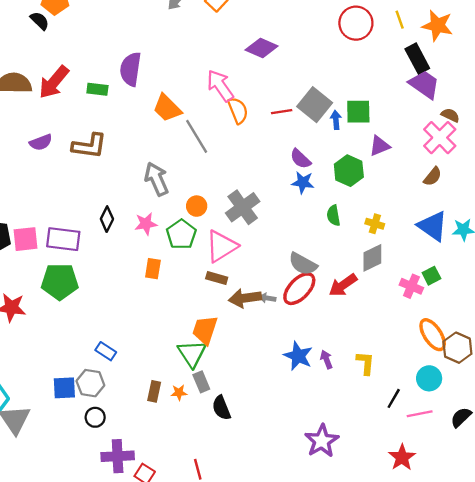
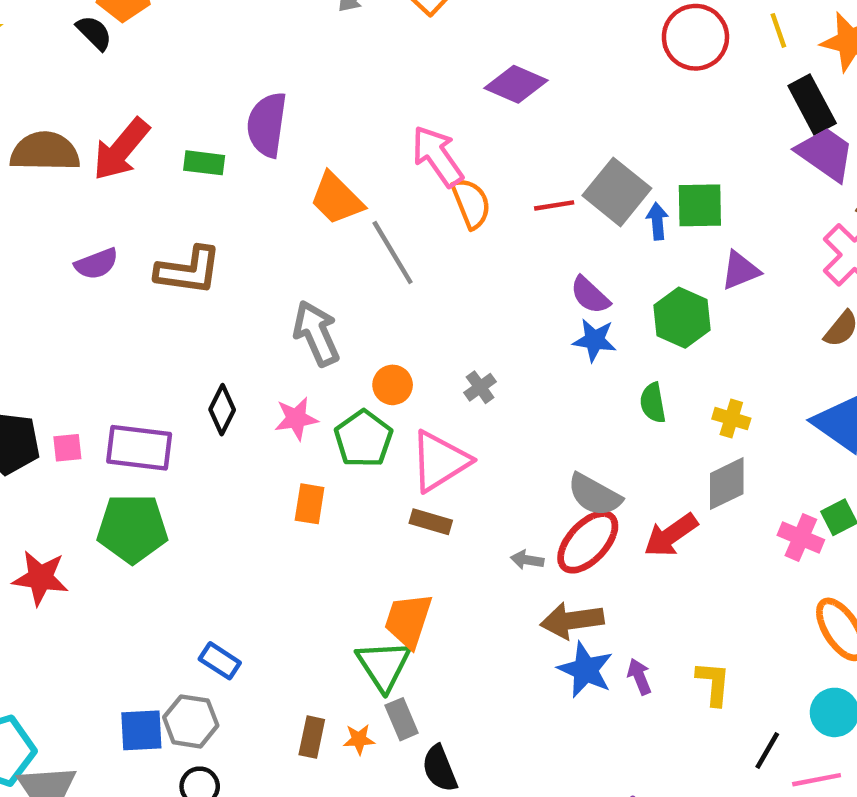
gray cross: (243, 207) -> (480, 387), size x0.5
pink square: (26, 239) -> (67, 448), size x0.6
brown arrow: (245, 298) -> (572, 620), moved

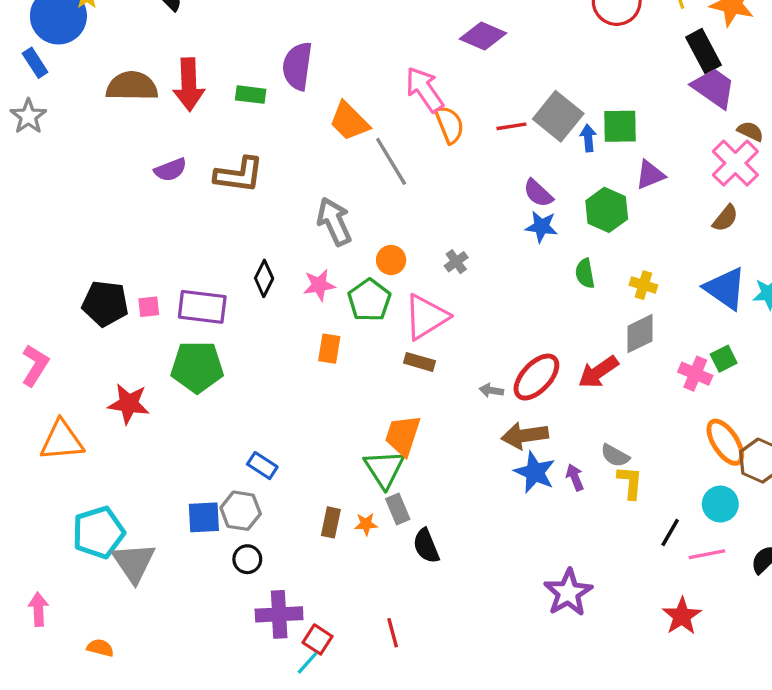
red arrow: (121, 149) -> (189, 85), turned -42
gray semicircle: (594, 495) -> (615, 456), moved, size x0.7

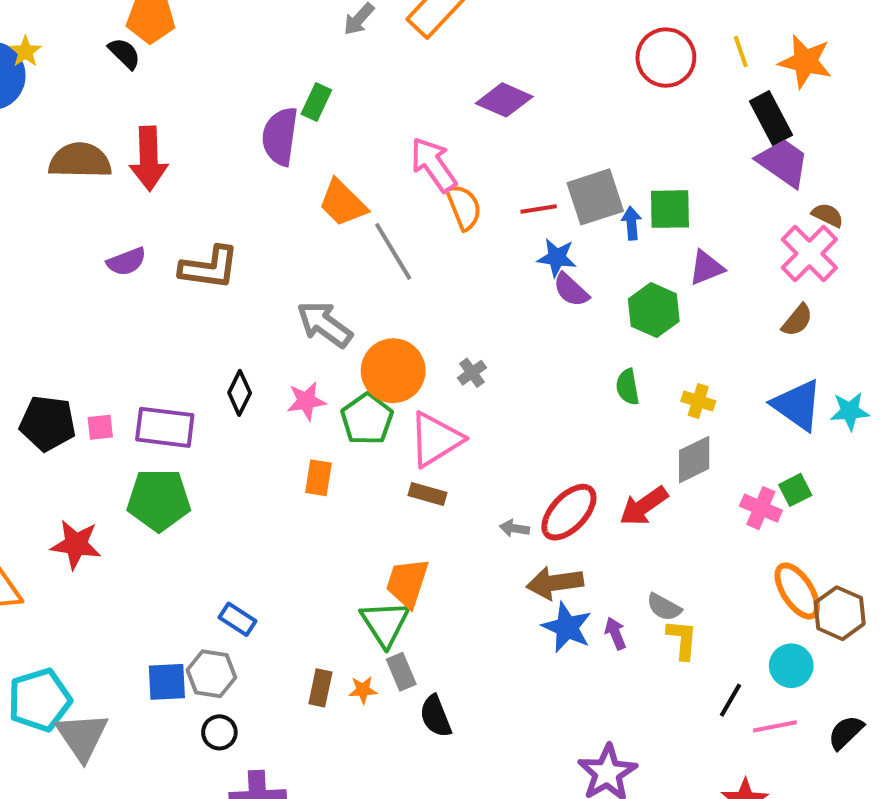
green rectangle: (251, 95) -> (316, 102), moved, turned -72
gray square: (558, 116) -> (595, 197), turned 33
gray arrow: (334, 222) -> (324, 324), turned -30
blue star: (541, 227) -> (557, 258), moved
orange circle: (391, 260) -> (393, 371), size x1.8

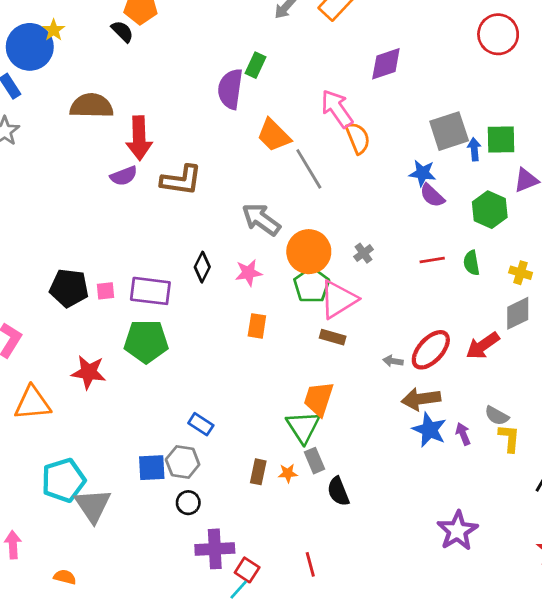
purple diamond: (504, 100) -> (386, 64), turned -42
red arrow: (149, 159) -> (139, 138), moved
red line: (539, 209) -> (432, 260), moved
green pentagon: (367, 419) -> (312, 285), moved

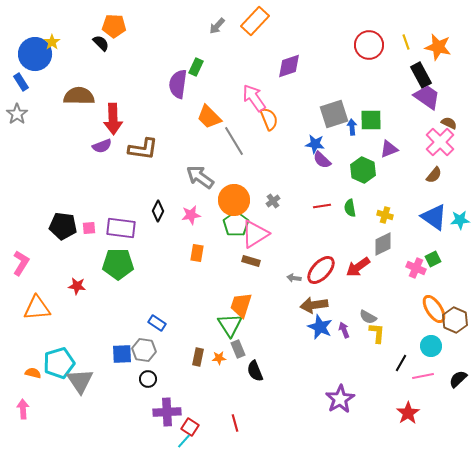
red star: (89, 372) -> (77, 286), size x0.7
orange semicircle: (65, 577) -> (33, 373), moved

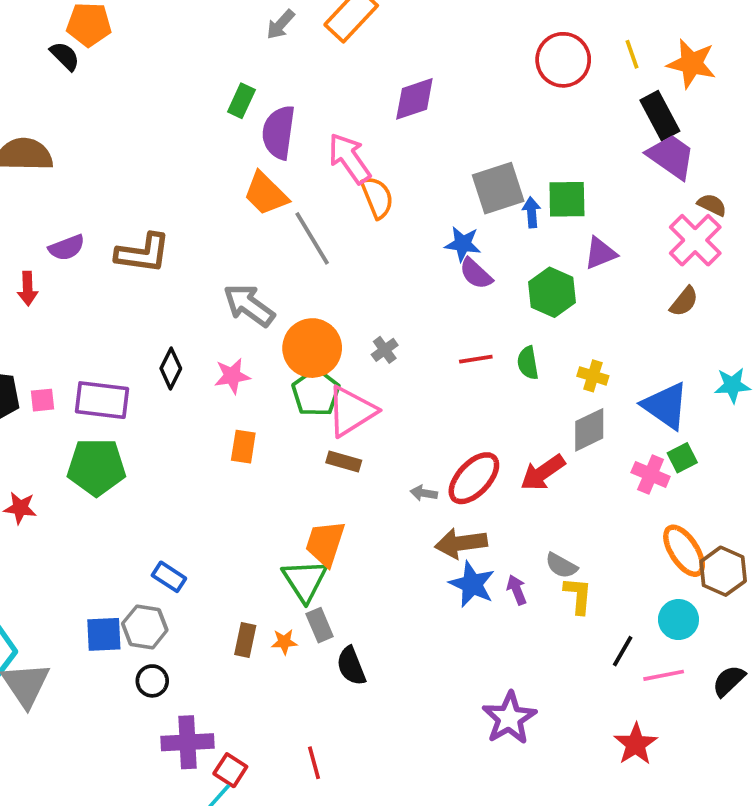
purple semicircle: (178, 84) -> (279, 132), moved
red arrow: (113, 119) -> (28, 289), moved, size x0.6
blue triangle: (434, 217) -> (665, 406), moved

